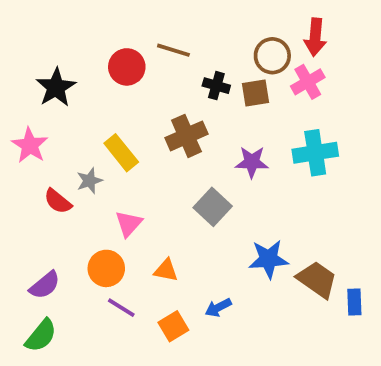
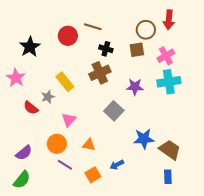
pink cross: (308, 82) -> (166, 56), moved
black cross: (216, 86) -> (106, 49), moved
blue rectangle: (354, 302) -> (168, 177), moved

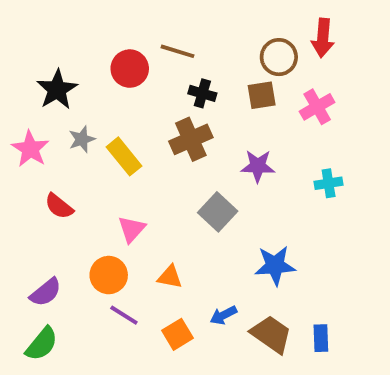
cyan cross: (169, 82) -> (329, 183), moved, size x0.6
gray star: (48, 97) -> (82, 139), moved
brown trapezoid: (170, 150) -> (271, 334), moved

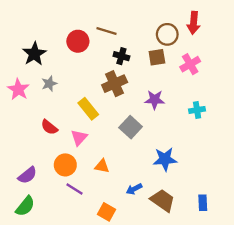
yellow rectangle: (124, 156) -> (88, 109), moved
red semicircle: (59, 206) -> (49, 127), moved
orange square: (178, 334) -> (107, 212), moved, turned -30
blue rectangle: (321, 338) -> (203, 203), moved

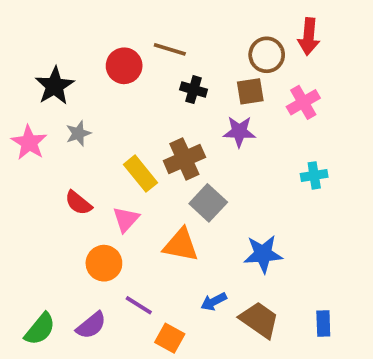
brown cross: (115, 84) -> (184, 159), moved
purple star: (155, 100) -> (239, 132), moved
orange triangle: (102, 166) -> (181, 245), moved, size x1.5
purple semicircle: (27, 175) -> (91, 325), moved
purple line: (74, 189) -> (139, 305), moved

